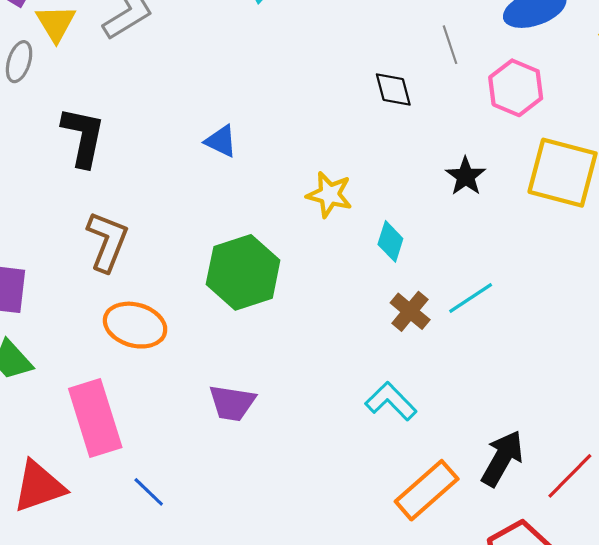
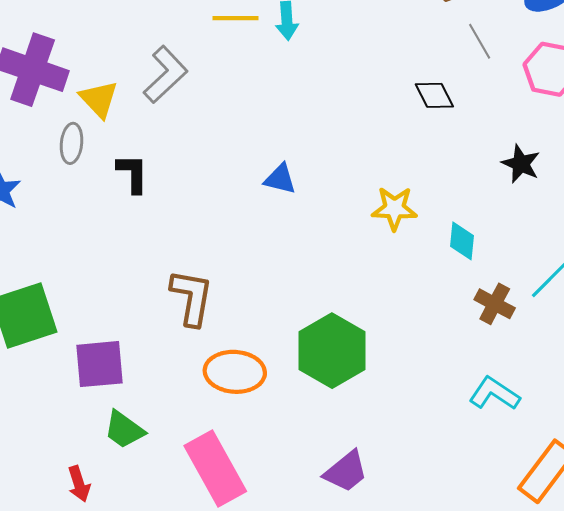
black L-shape: (83, 137) -> (133, 173), moved, size x0.7
green hexagon: (243, 272) -> (332, 351), moved
purple trapezoid: (232, 403) -> (346, 471), moved, turned -36

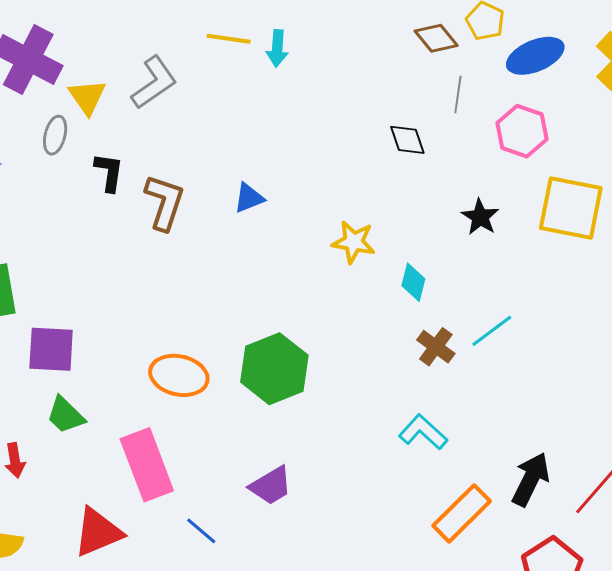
gray line: (480, 41) -> (458, 95), turned 30
blue triangle: (280, 179) -> (249, 198), turned -44
brown L-shape: (192, 297) -> (164, 202), moved

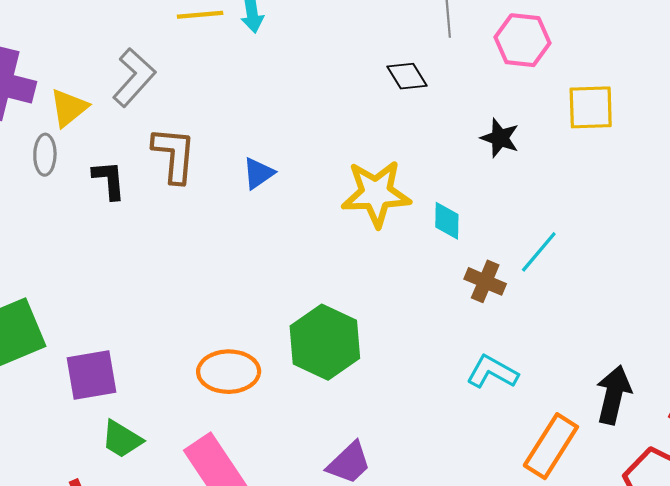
yellow triangle: (87, 97) -> (69, 108), turned 39
brown L-shape: (164, 202) -> (174, 155), moved
yellow square: (571, 208) -> (591, 107), size x0.7
yellow star: (354, 242) -> (376, 194), size x1.5

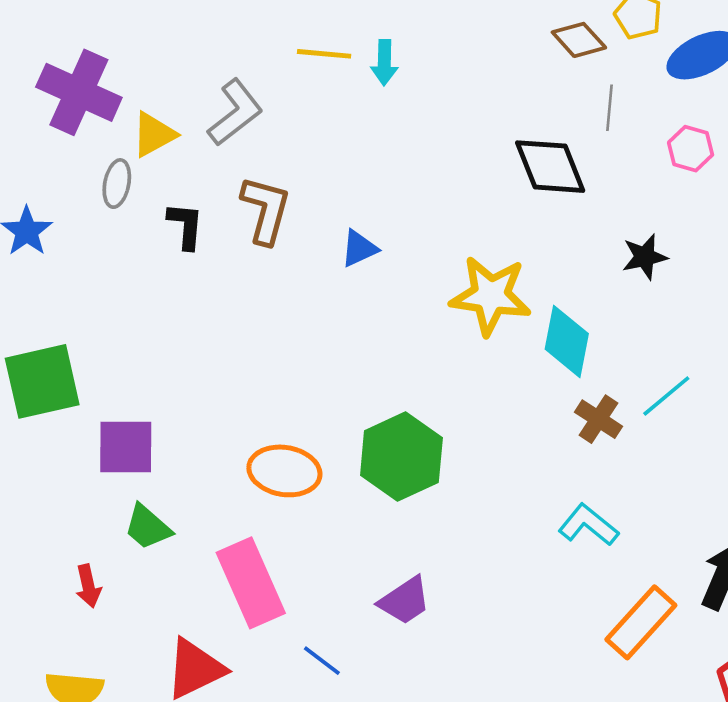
pink hexagon: (522, 40) -> (691, 149), size x0.7
black diamond: (407, 76) -> (550, 167), size x1.6
black star: (500, 138) -> (645, 257), turned 30
cyan diamond: (447, 221) -> (567, 341), size x1.5

